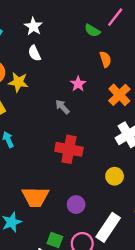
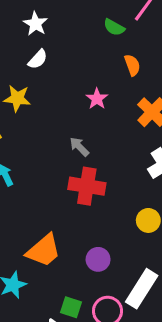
white semicircle: (34, 53) -> (38, 59), turned -112
gray arrow: (62, 107) -> (79, 147), moved
orange trapezoid: (35, 197) -> (44, 251), turned -40

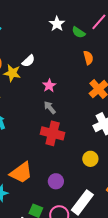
white star: (35, 24) -> (57, 24), moved
white semicircle: (38, 59) -> (28, 61), moved
pink star: (97, 99) -> (49, 85), moved

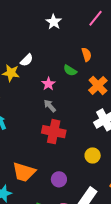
green semicircle: (79, 32) -> (70, 70), moved
orange trapezoid: (21, 173) -> (24, 172), turned 55

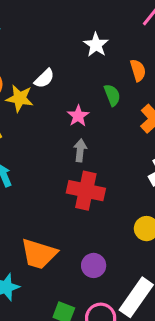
white star: (54, 22) -> (96, 45), moved
green semicircle: (70, 70) -> (112, 95), turned -144
gray arrow: (50, 106) -> (80, 150), turned 48

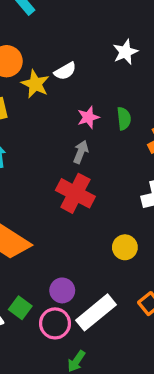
green semicircle: (112, 95) -> (124, 118), moved
purple circle: (94, 265) -> (62, 290), moved

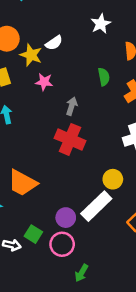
pink star: (88, 117) -> (44, 82), moved, turned 30
white rectangle: (96, 312) -> (96, 206), moved

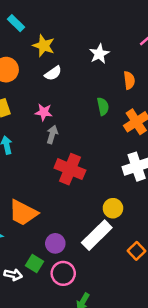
yellow star: (31, 55) -> (44, 46), moved
gray arrow: (72, 106) -> (52, 135), moved
purple circle: (66, 218) -> (55, 243), moved

